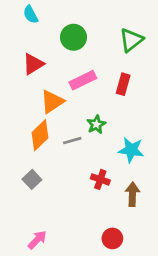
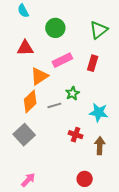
red triangle: (33, 64) -> (25, 48), turned 30
gray square: (32, 179) -> (24, 135), size x1.5

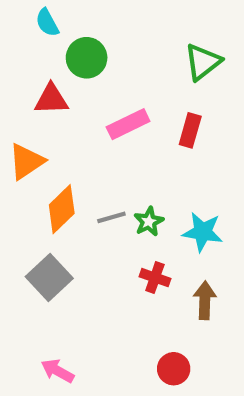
green circle: (55, 28) -> (87, 58), moved
orange triangle: (39, 76) -> (26, 161), moved
green star: (72, 93) -> (149, 222), moved
pink arrow: (28, 180) -> (58, 371), turned -105

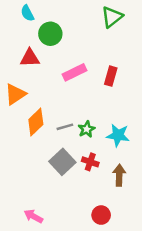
green triangle: (203, 62) -> (112, 17), moved
gray square: (49, 278) -> (62, 162), moved

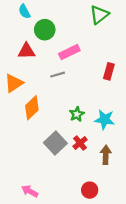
pink rectangle: (75, 72) -> (69, 52), moved
red rectangle: (111, 76) -> (109, 71), moved
gray line: (65, 127) -> (58, 75), moved
red cross: (90, 162) -> (80, 143), turned 32

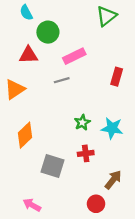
orange diamond: (32, 108) -> (25, 135), moved
gray square: (55, 143) -> (53, 166), moved, turned -30
red cross: (80, 143) -> (86, 153), turned 32
brown arrow: (106, 155) -> (113, 180), moved, turned 36

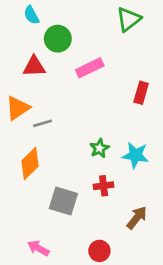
gray line: (62, 80) -> (43, 123), moved
red circle: (96, 204) -> (99, 251), moved

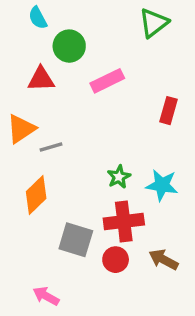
red cross: (104, 186) -> (124, 222), size x1.6
brown arrow: (137, 218) -> (164, 260), turned -100
red circle: (99, 251) -> (116, 260), moved

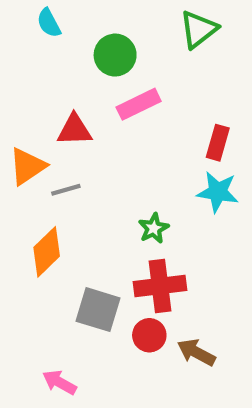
green circle: (69, 46) -> (115, 55), moved
red triangle: (41, 79) -> (74, 130), moved
cyan star: (162, 185) -> (218, 192), moved
brown arrow: (164, 260) -> (196, 352), moved

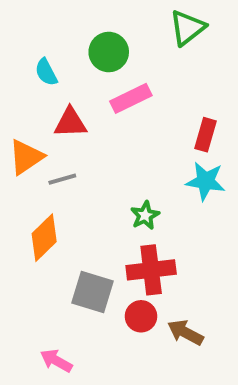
cyan semicircle: (49, 23) -> (46, 72), moved

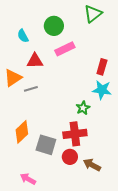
green star: (145, 215) -> (83, 108), moved
orange diamond: (44, 238) -> (22, 132), moved

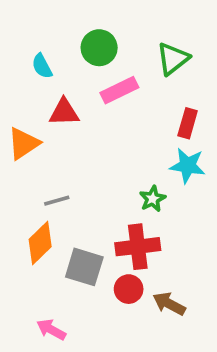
green triangle: (93, 14) -> (173, 59), moved
gray line: (31, 89) -> (57, 201), moved

